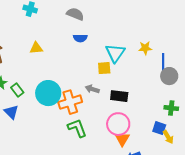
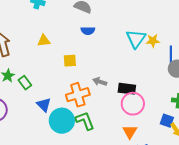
cyan triangle: (115, 53) -> (136, 39), moved
yellow square: (104, 68) -> (70, 61), moved
cyan circle: (48, 93) -> (62, 121), moved
blue triangle: (11, 112) -> (44, 105), moved
pink circle: (118, 124) -> (133, 104), moved

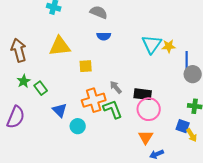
yellow triangle: (44, 41) -> (60, 46), size x1.6
gray arrow: (100, 82) -> (116, 87), turned 32
cyan circle: (62, 121) -> (78, 126), size x0.6
green L-shape: (85, 121) -> (113, 109), moved

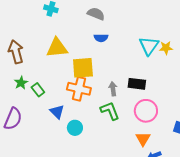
yellow square: (86, 66) -> (83, 68), size x1.6
gray arrow: (116, 87) -> (113, 89), turned 32
black rectangle: (143, 94) -> (137, 84), moved
orange cross: (94, 100) -> (79, 89), moved, turned 30

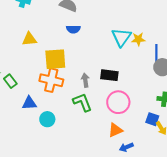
yellow triangle: (57, 48) -> (29, 39), size x0.7
blue triangle: (57, 112) -> (29, 103), turned -49
orange triangle: (143, 139) -> (115, 130), turned 35

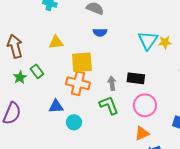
green rectangle: (10, 81) -> (37, 71), moved

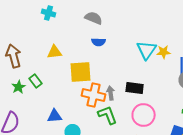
orange cross: (78, 83) -> (94, 95), moved

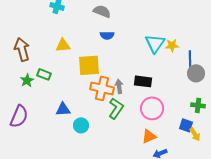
green rectangle: (36, 81) -> (44, 74), turned -32
green L-shape: (108, 115) -> (116, 108), turned 55

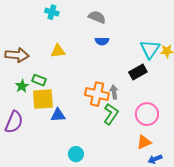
brown arrow: (22, 49) -> (17, 55), turned 110
yellow square: (89, 65) -> (43, 99), moved
black rectangle: (143, 81) -> (138, 72), moved, turned -36
cyan circle: (81, 125) -> (76, 154), moved

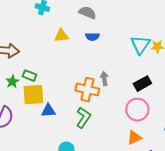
yellow triangle: (58, 51) -> (61, 36), moved
black rectangle: (138, 72) -> (142, 84), moved
gray arrow: (114, 92) -> (104, 79), moved
green L-shape: (111, 114) -> (83, 118), moved

